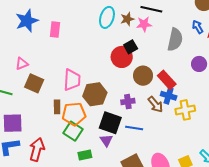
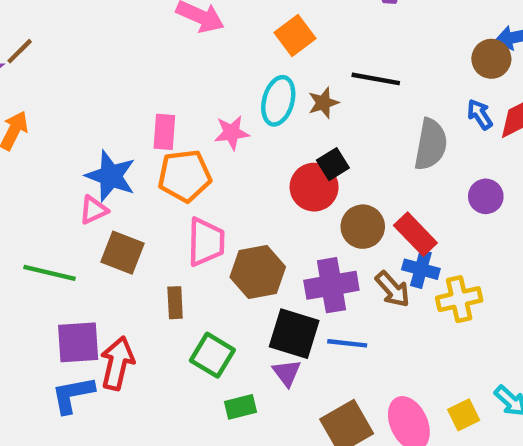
blue star: (27, 21) -> (111, 176), moved, turned -30
pink star: (144, 24) -> (232, 133), moved
purple cross: (128, 102) -> (331, 285), size x1.6
orange pentagon: (74, 114) -> (185, 176), moved
red arrow: (37, 149) -> (117, 363), moved

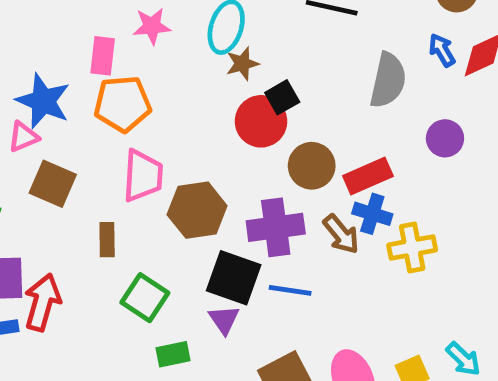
brown star: (323, 103) -> (242, 64), moved
pink star: (232, 133) -> (152, 26), moved
red rectangle: (415, 234) -> (368, 176), turned -72

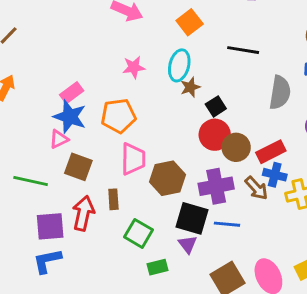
pink rectangle: (103, 56) -> (72, 93), moved, turned 50
red circle: (261, 121) -> (215, 135), moved
red arrow: (42, 302) -> (83, 213), moved

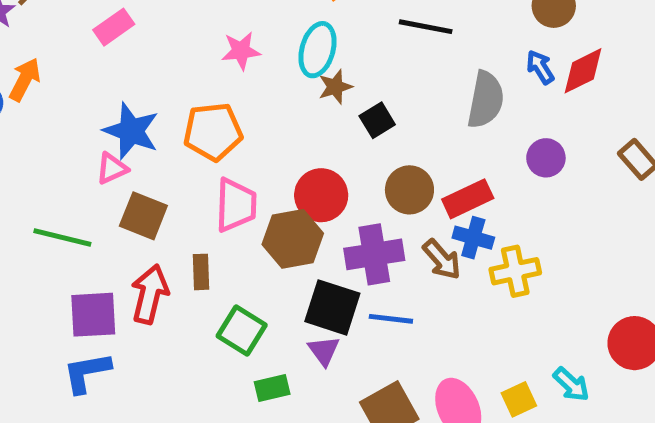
pink rectangle: (72, 93) -> (114, 27), moved
red circle: (215, 135) -> (321, 195), moved

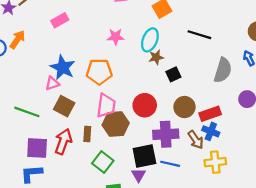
brown hexagon: (293, 239) -> (116, 124), moved
yellow cross: (515, 271) -> (215, 162), moved
black square: (332, 307) -> (144, 156), turned -35

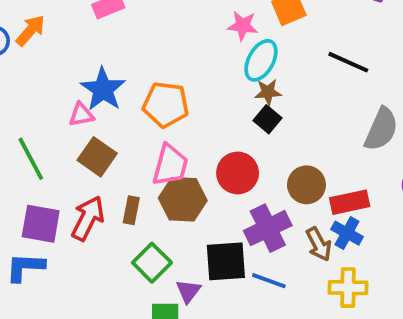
pink star: (116, 37) -> (243, 26), moved
black square: (173, 74) -> (268, 119), moved, turned -32
green line: (27, 112) -> (31, 159), turned 35
purple cross: (166, 134) -> (268, 228), turned -30
purple triangle: (139, 175) -> (188, 291), moved

